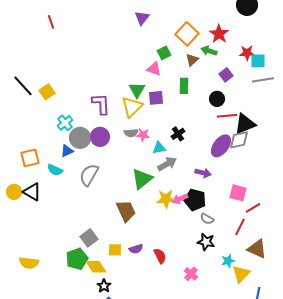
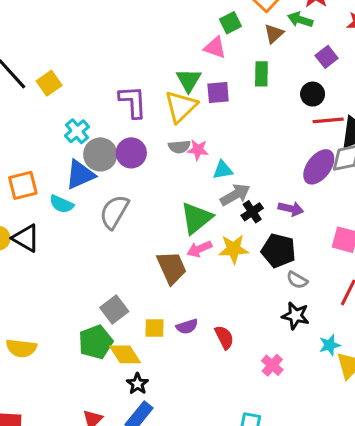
black cross: (178, 134) -> (252, 212), moved
blue triangle: (67, 151) -> (80, 175), size x1.5
pink arrow: (180, 199) -> (199, 249), moved

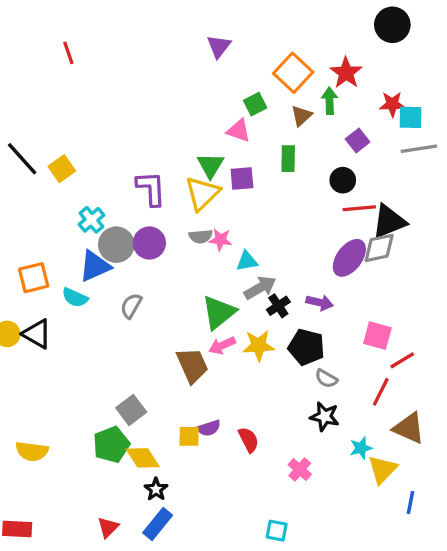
green arrow: (300, 20) -> (330, 101), turned 70
gray semicircle: (114, 212) -> (131, 306), size x0.7
yellow square: (155, 328) -> (189, 436), moved

